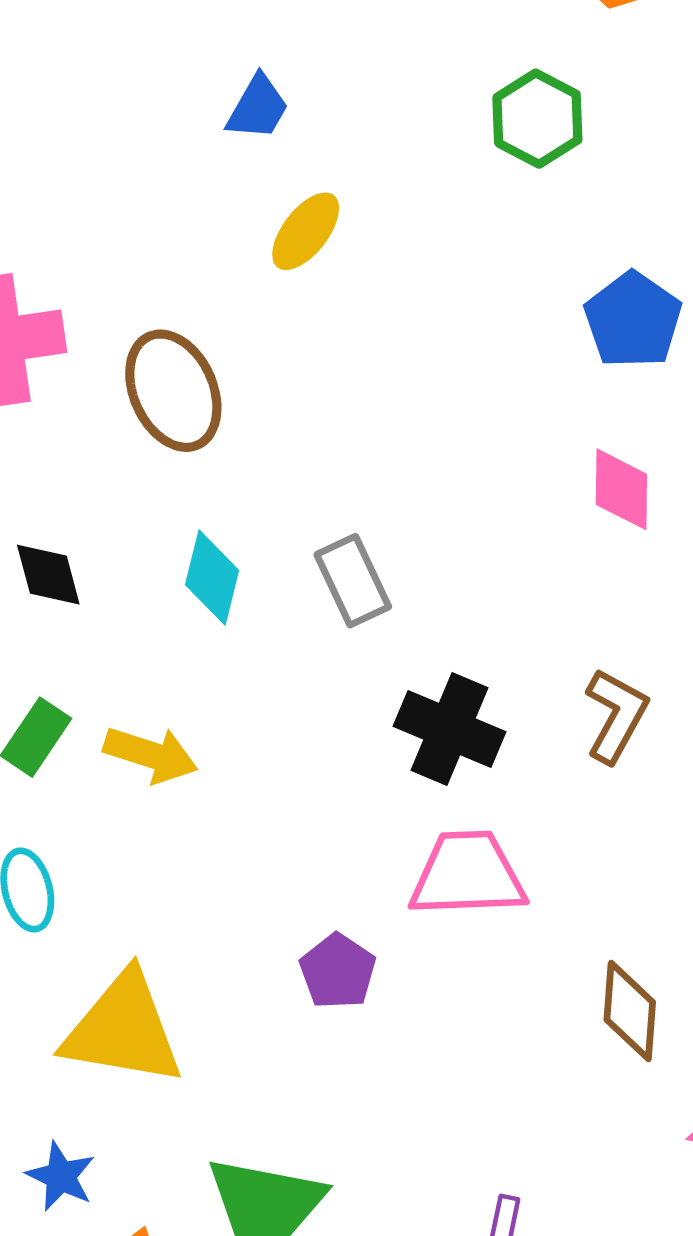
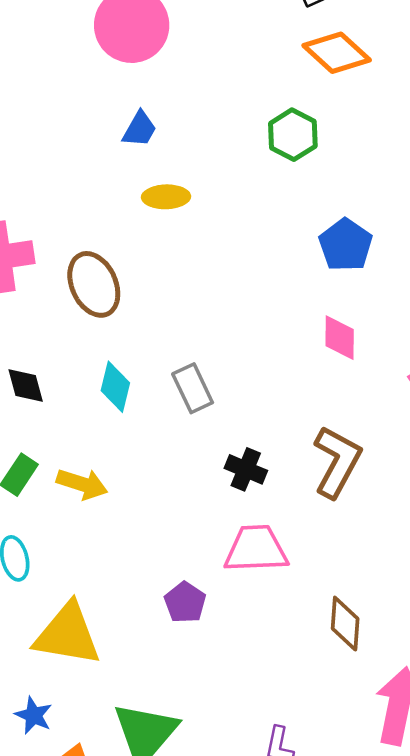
yellow ellipse: (306, 231) -> (166, 197), turned 51
brown L-shape: (616, 716) -> (337, 462), size x1.4
black cross: (450, 729) -> (246, 469), size x0.7

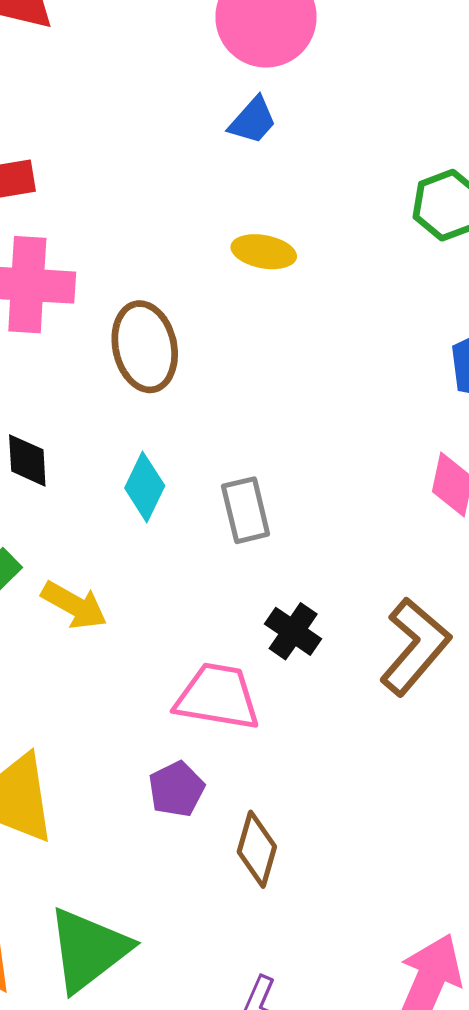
blue trapezoid: (139, 129) -> (253, 121), moved
pink trapezoid: (256, 549) -> (217, 697), moved
brown diamond: (345, 624) -> (257, 849), moved

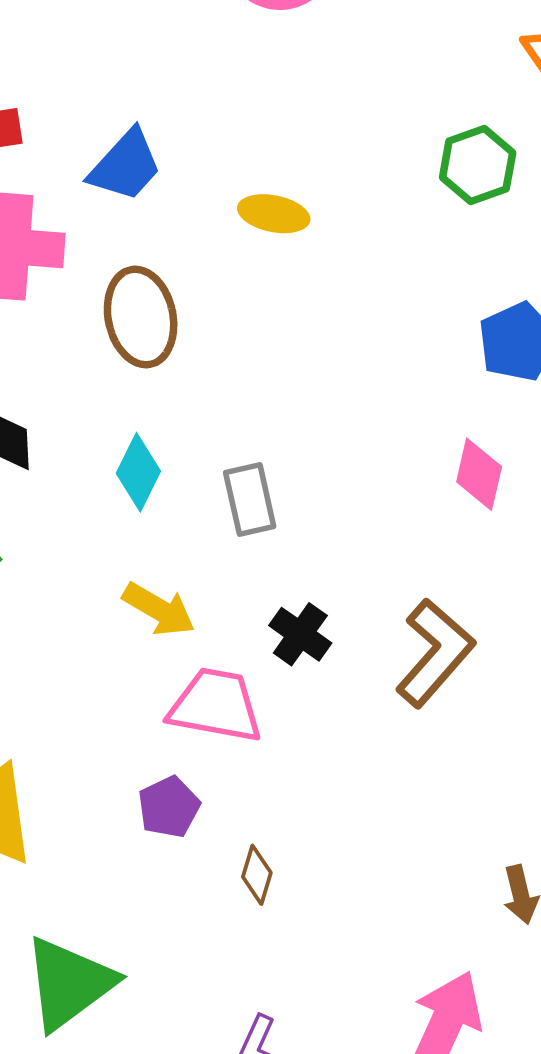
blue trapezoid: (253, 121) -> (125, 166), moved, size x1.4
yellow arrow: (74, 605) -> (159, 609), moved
brown diamond: (257, 849) -> (257, 875), size x0.7

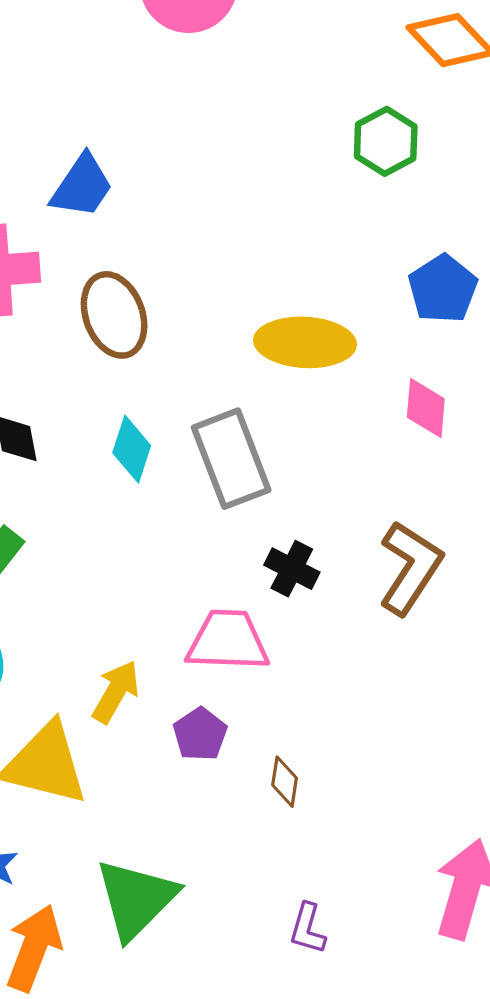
yellow ellipse: (274, 214) -> (305, 342), moved, size x1.6
gray rectangle: (250, 499) -> (231, 459), size x1.5
yellow arrow: (159, 609) -> (116, 692), moved, turned -82

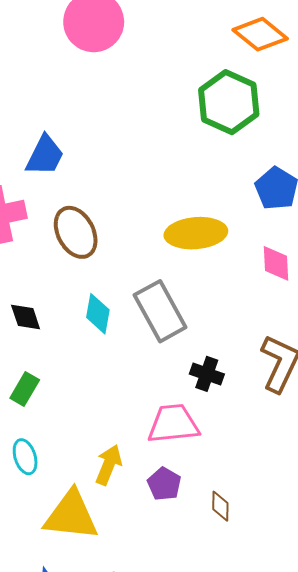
green hexagon: (386, 141) -> (229, 102), size x1.5

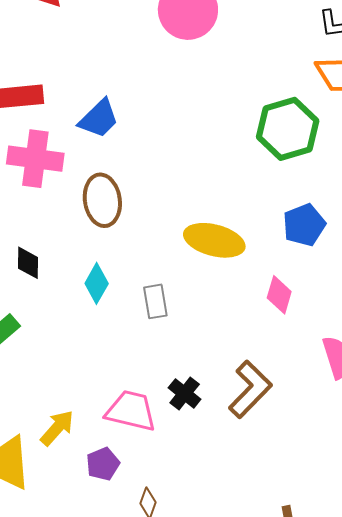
gray rectangle: (160, 311) -> (155, 301), size x0.6
black cross: (207, 374) -> (185, 393), moved

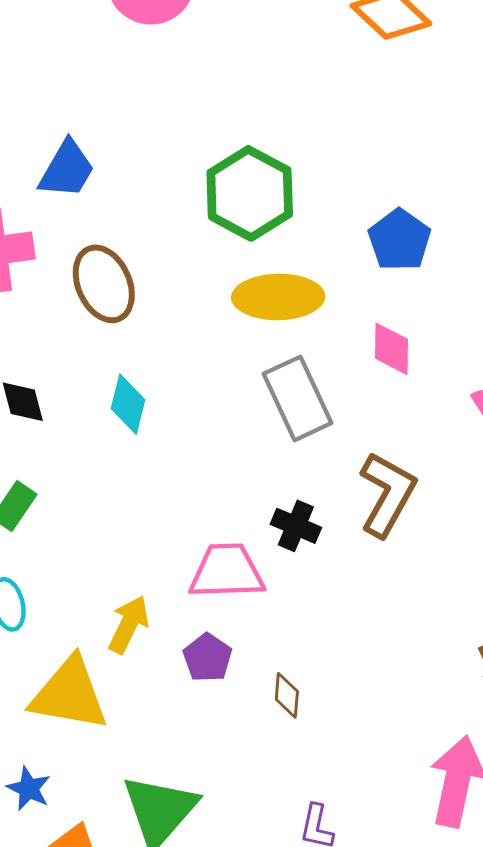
green hexagon: (288, 129) -> (250, 193), moved
gray rectangle: (155, 301) -> (298, 398), moved, size x1.6

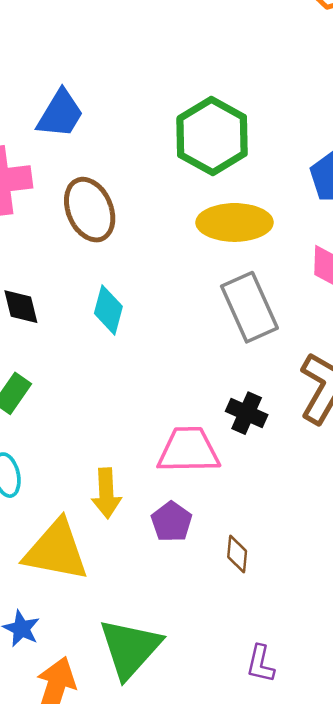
yellow arrow: (129, 624) -> (106, 493), turned 150

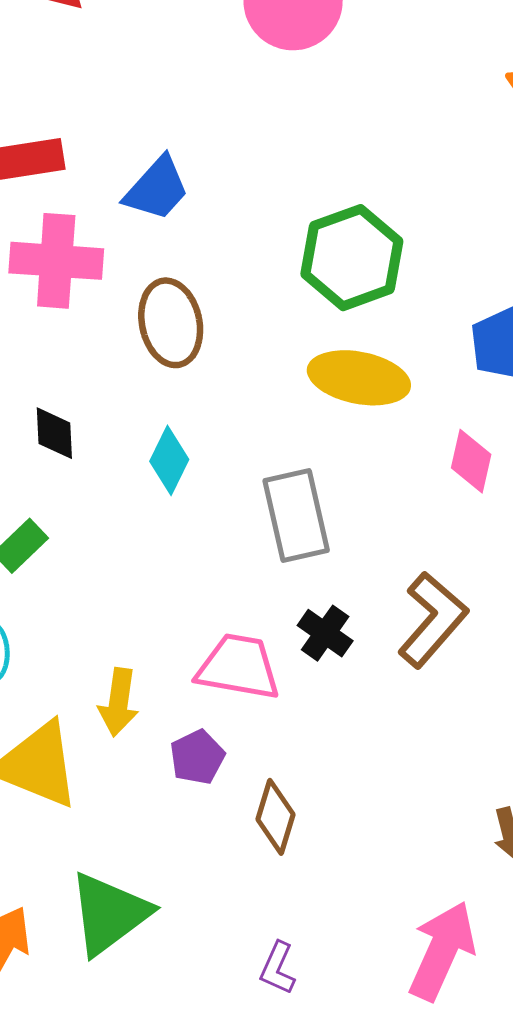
gray rectangle: (249, 307) -> (296, 515), moved
brown diamond: (237, 554) -> (275, 817), size x1.4

